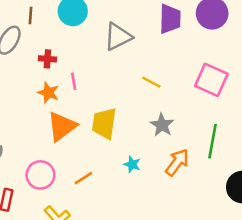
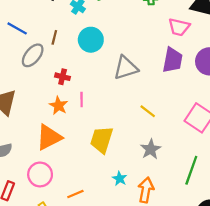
orange triangle: (62, 126) -> (49, 137), moved
orange arrow: (177, 162) -> (146, 190), moved, turned -35
orange line: (83, 178) -> (75, 194), moved

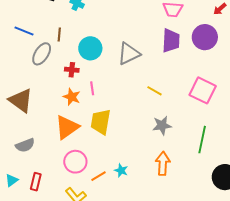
cyan circle: (91, 40) -> (90, 48), moved
yellow trapezoid: (102, 140) -> (101, 122), moved
gray star: (151, 149) -> (162, 125), turned 30
pink circle: (40, 174) -> (75, 162), moved
cyan star: (120, 179) -> (121, 170), moved

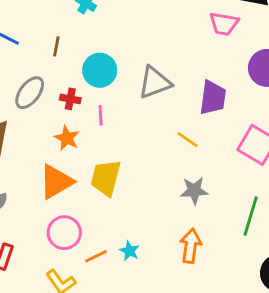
purple trapezoid: (171, 41) -> (213, 98), moved
gray ellipse: (42, 54) -> (30, 93), moved
pink line: (92, 88) -> (101, 115), moved

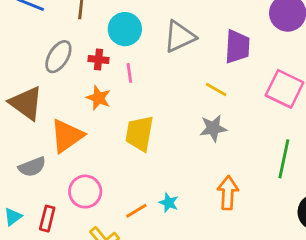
orange triangle: (56, 182) -> (67, 136), moved
gray star: (194, 191) -> (213, 128), moved
pink circle: (64, 233) -> (85, 192), moved

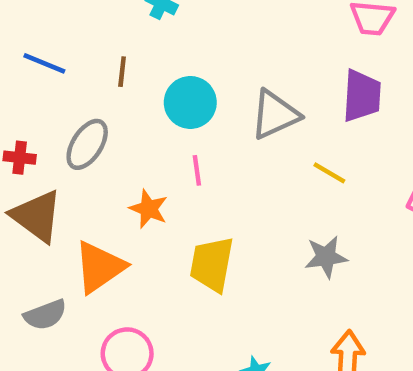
purple trapezoid: (237, 47) -> (362, 96), moved
red cross: (99, 59) -> (20, 158), moved
yellow line: (216, 90) -> (329, 173), moved

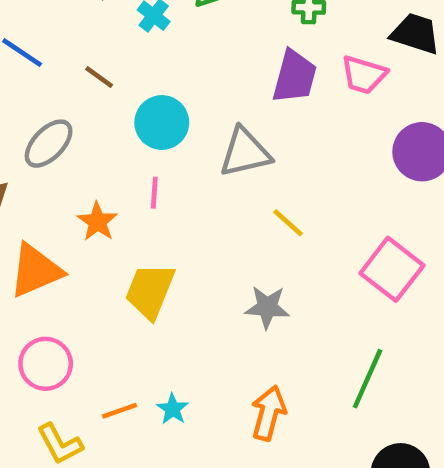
brown line: (122, 72) -> (99, 77), turned -72
purple trapezoid: (362, 96) -> (295, 77), moved

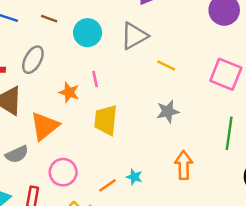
pink line: (154, 193) -> (95, 79), moved

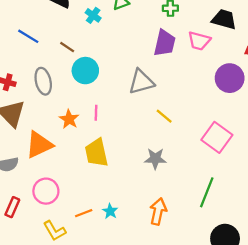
cyan circle: (88, 33) -> (85, 71), moved
gray ellipse: (33, 60) -> (43, 81), turned -55
yellow trapezoid: (106, 120) -> (97, 153), turned -32

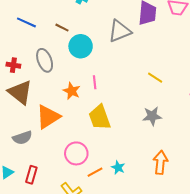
gray triangle: (141, 82) -> (120, 31), moved
pink circle: (46, 191) -> (76, 153), moved

